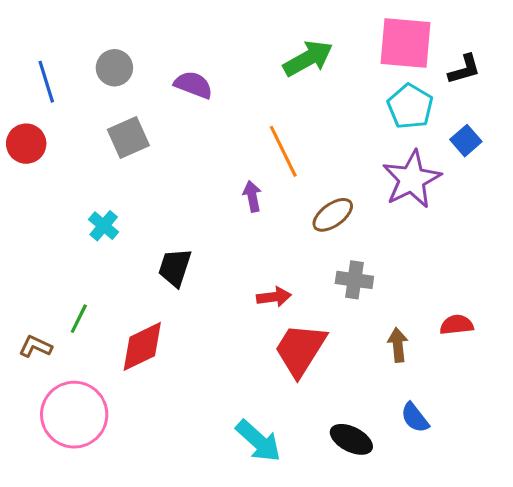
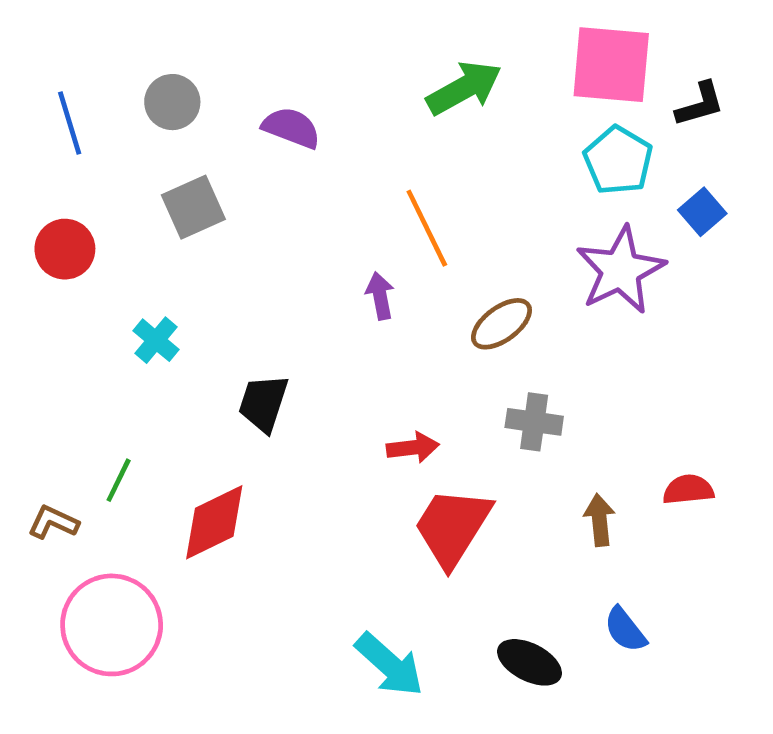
red circle: (26, 144) -> (65, 249), moved

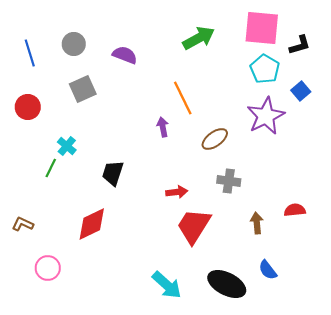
green line: (119, 480) -> (51, 168), moved
pink circle: (112, 625) -> (48, 268), size x0.6
black ellipse: (529, 662) -> (227, 284), size x1.4

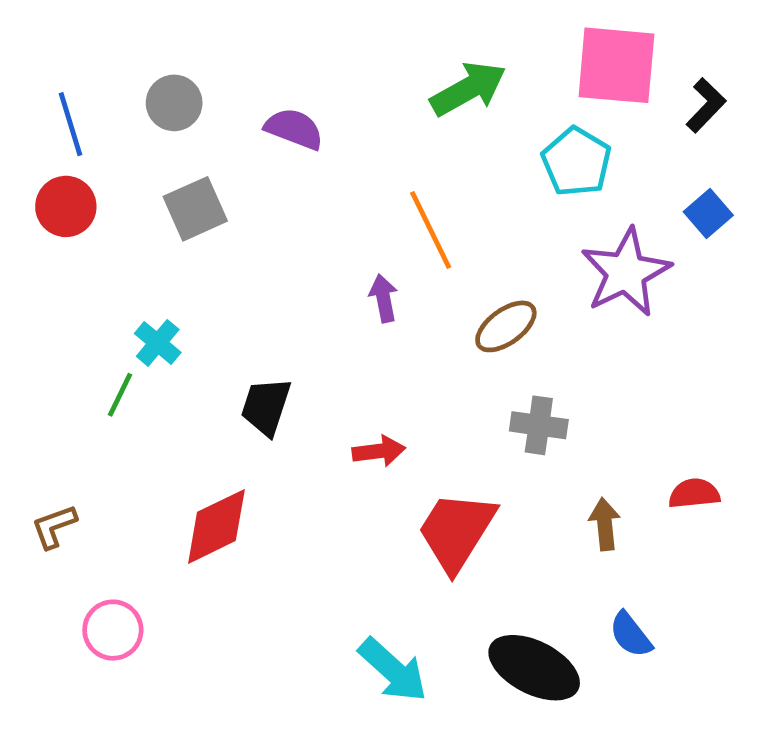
black L-shape: (300, 45) -> (706, 105), turned -30
cyan pentagon: (265, 69) -> (576, 162), moved
red circle: (28, 107) -> (66, 206), moved
red arrow: (177, 192) -> (379, 451), moved
brown L-shape: (23, 224) -> (54, 526), turned -45

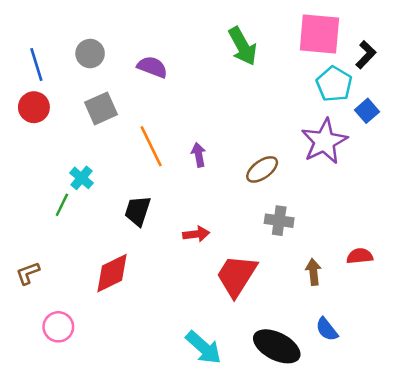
green arrow: (468, 89) -> (243, 46), turned 90
cyan pentagon: (576, 162) -> (334, 84), moved
orange line: (431, 230) -> (151, 146), moved

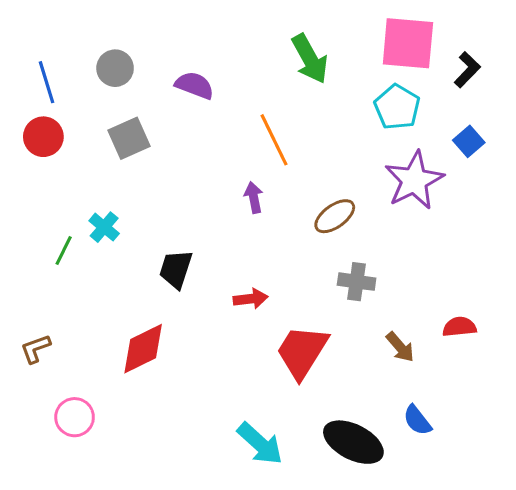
cyan pentagon: (334, 84) -> (397, 107), moved
orange line: (151, 146) -> (274, 140), moved
green line: (62, 205) -> (64, 250), moved
brown arrow: (313, 272) -> (400, 347), turned 145

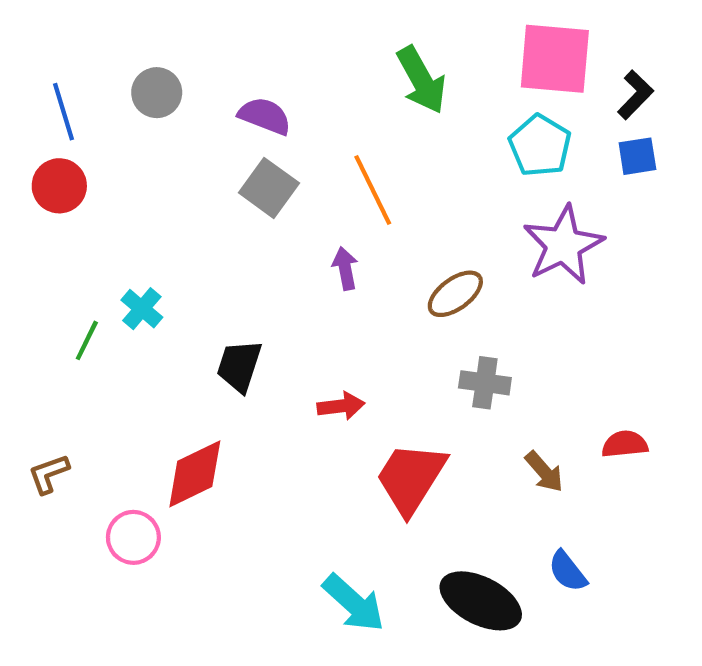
gray square: (129, 138) -> (269, 188), moved, turned -30
blue square: (469, 141) -> (637, 156), moved, turned 32
pink circle: (75, 417) -> (133, 537), moved

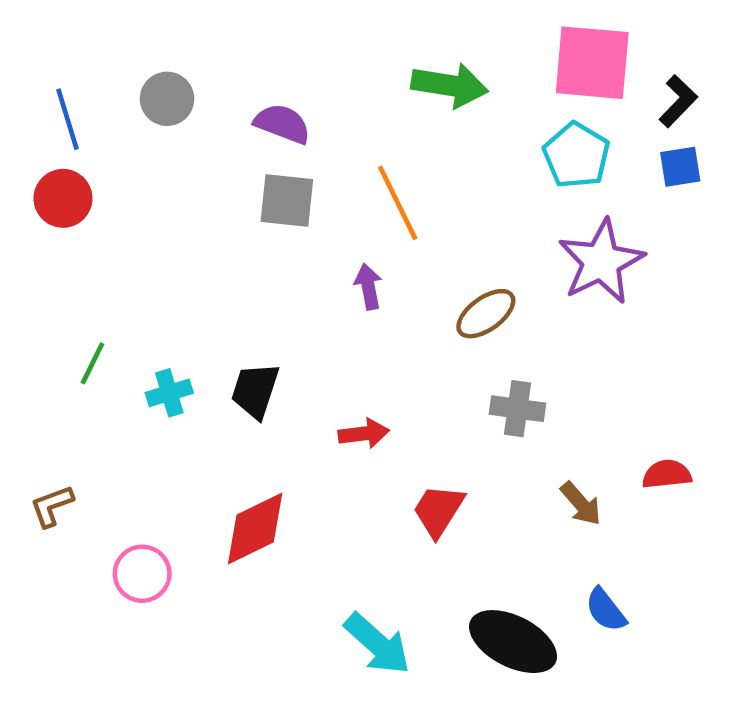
green arrow: (421, 80) -> (450, 85), turned -52
gray square: (269, 188) -> (287, 201), turned -30
cyan cross: (142, 309) -> (169, 393), moved, turned 33
red diamond: (195, 474) -> (255, 528), moved
red trapezoid: (411, 478) -> (438, 510), size x0.7

